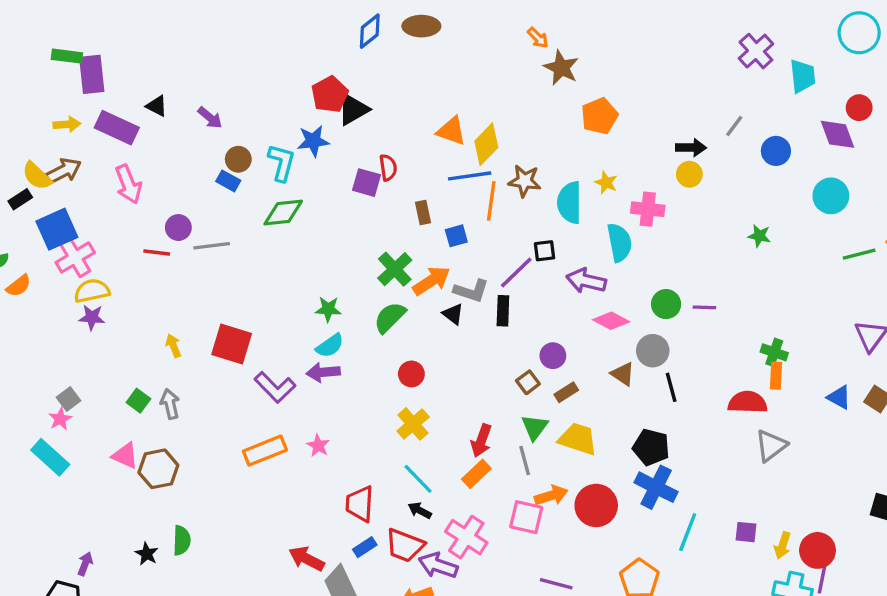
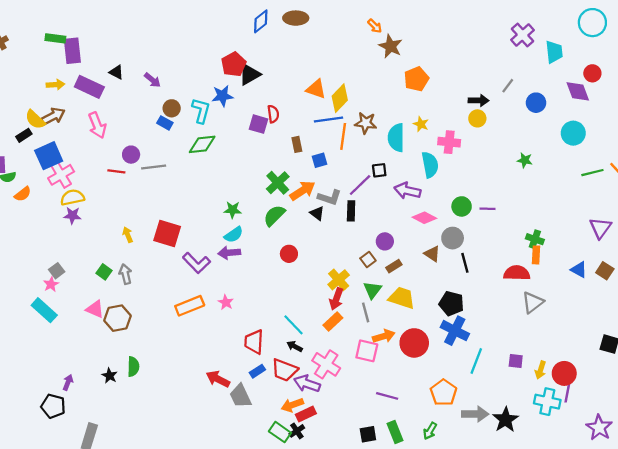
yellow cross: (413, 424) -> (339, 280), moved

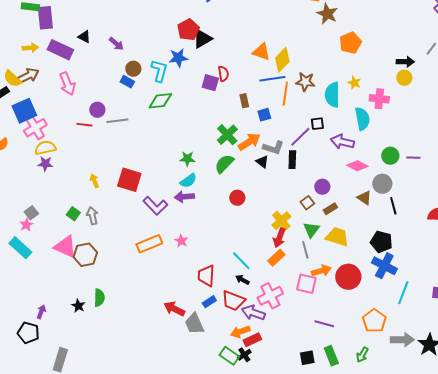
pink triangle: (95, 309) -> (65, 247), size x1.4
pink cross: (326, 364) -> (270, 296), turned 30

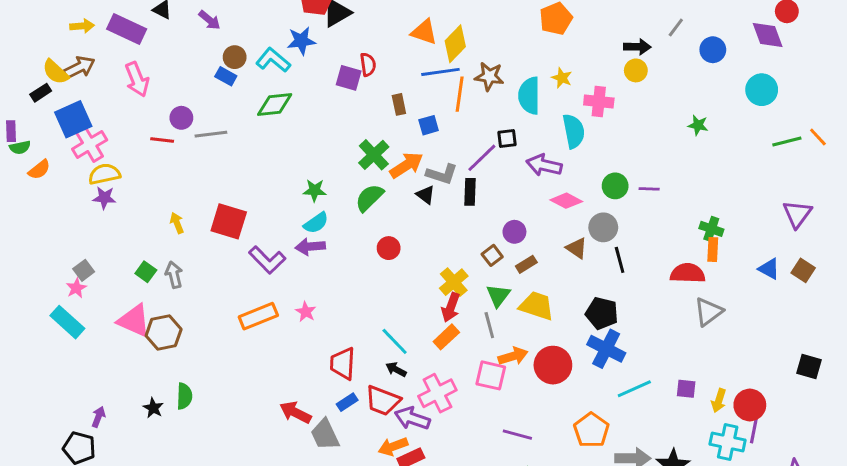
cyan L-shape: (159, 71) -> (273, 60), turned -65
cyan line: (403, 293) -> (634, 389), turned 45

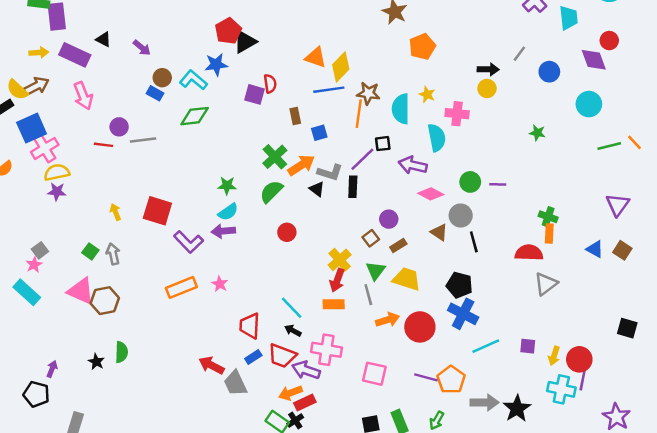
orange line: (460, 94) -> (359, 114), moved
orange rectangle: (446, 337) -> (334, 304), turned 42
pink square: (491, 375) -> (374, 374), moved
pink cross: (437, 393) -> (326, 350), turned 36
purple line: (517, 435) -> (426, 377), moved

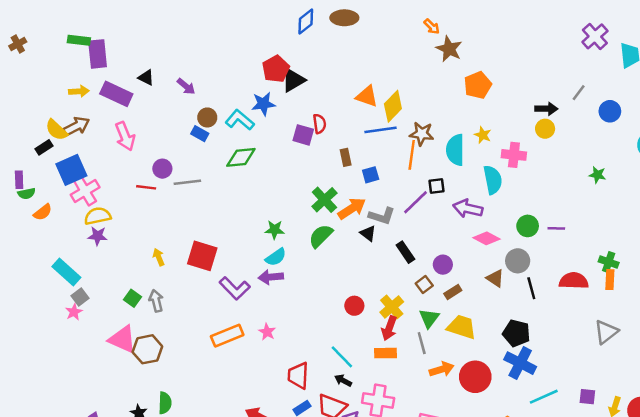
black rectangle: (353, 187) -> (405, 252), moved, turned -36
red circle: (287, 232) -> (354, 306), moved
red semicircle: (529, 253) -> (574, 281), moved
cyan rectangle: (27, 292) -> (66, 272), moved

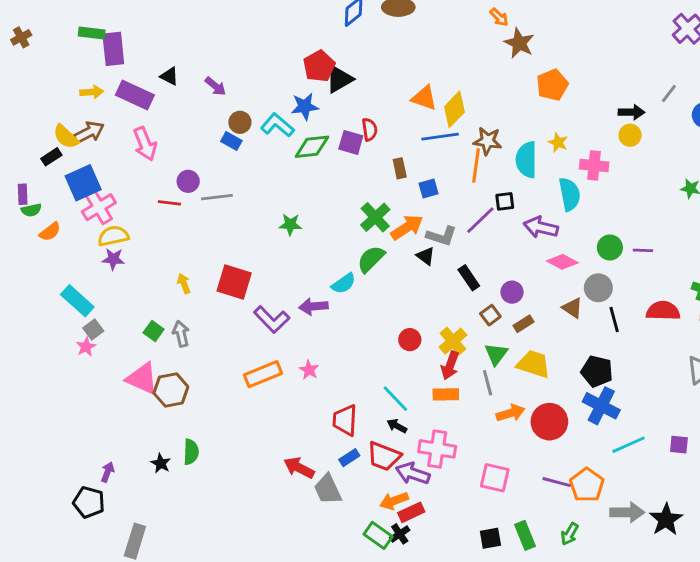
green diamond: (241, 157) -> (312, 147), moved
green star: (275, 230) -> (290, 224), moved
cyan semicircle: (276, 257) -> (344, 283), moved

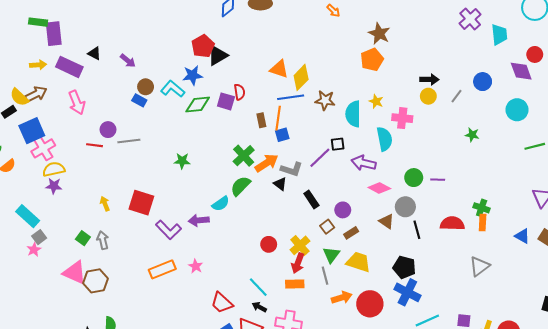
brown star: (519, 43) -> (379, 34), moved
gray line: (669, 93) -> (456, 96), moved
orange line: (476, 165) -> (278, 118), moved
red trapezoid: (345, 420) -> (222, 303), turned -50

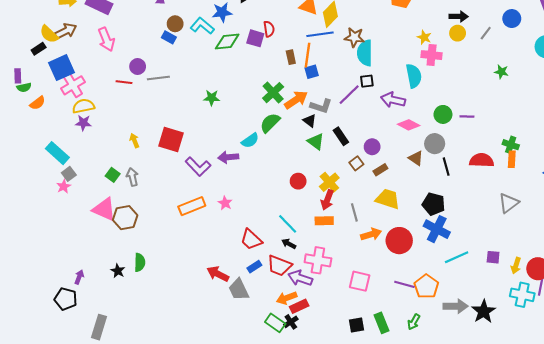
yellow star: (376, 101) -> (424, 37), moved
cyan semicircle: (353, 114) -> (365, 53), moved
green triangle: (331, 255) -> (316, 142), moved, turned -30

